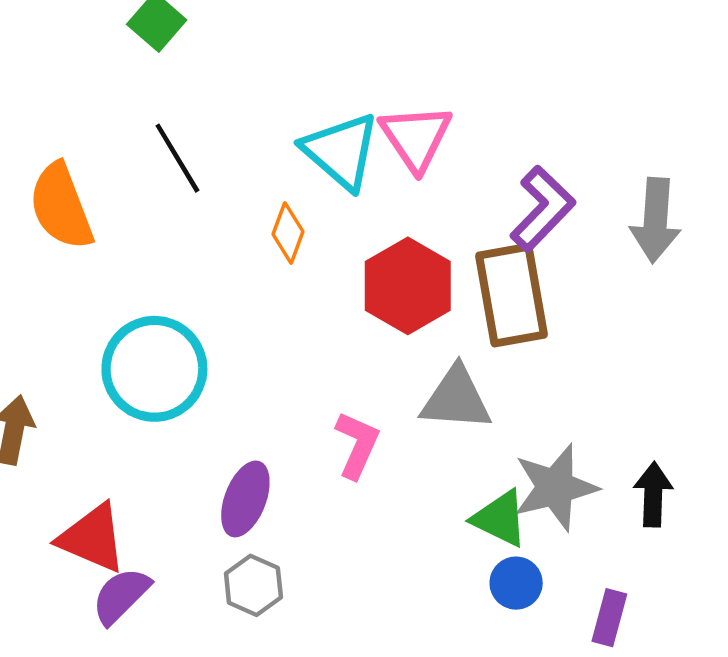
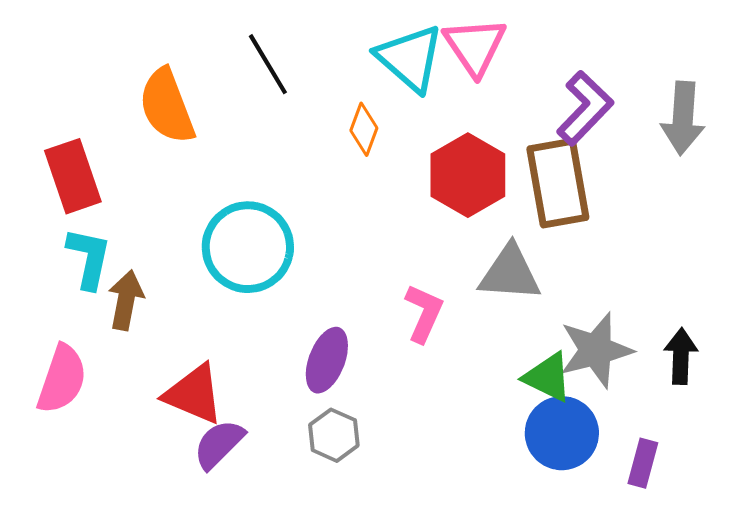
blue circle: (516, 583) -> (562, 433), size x1.6

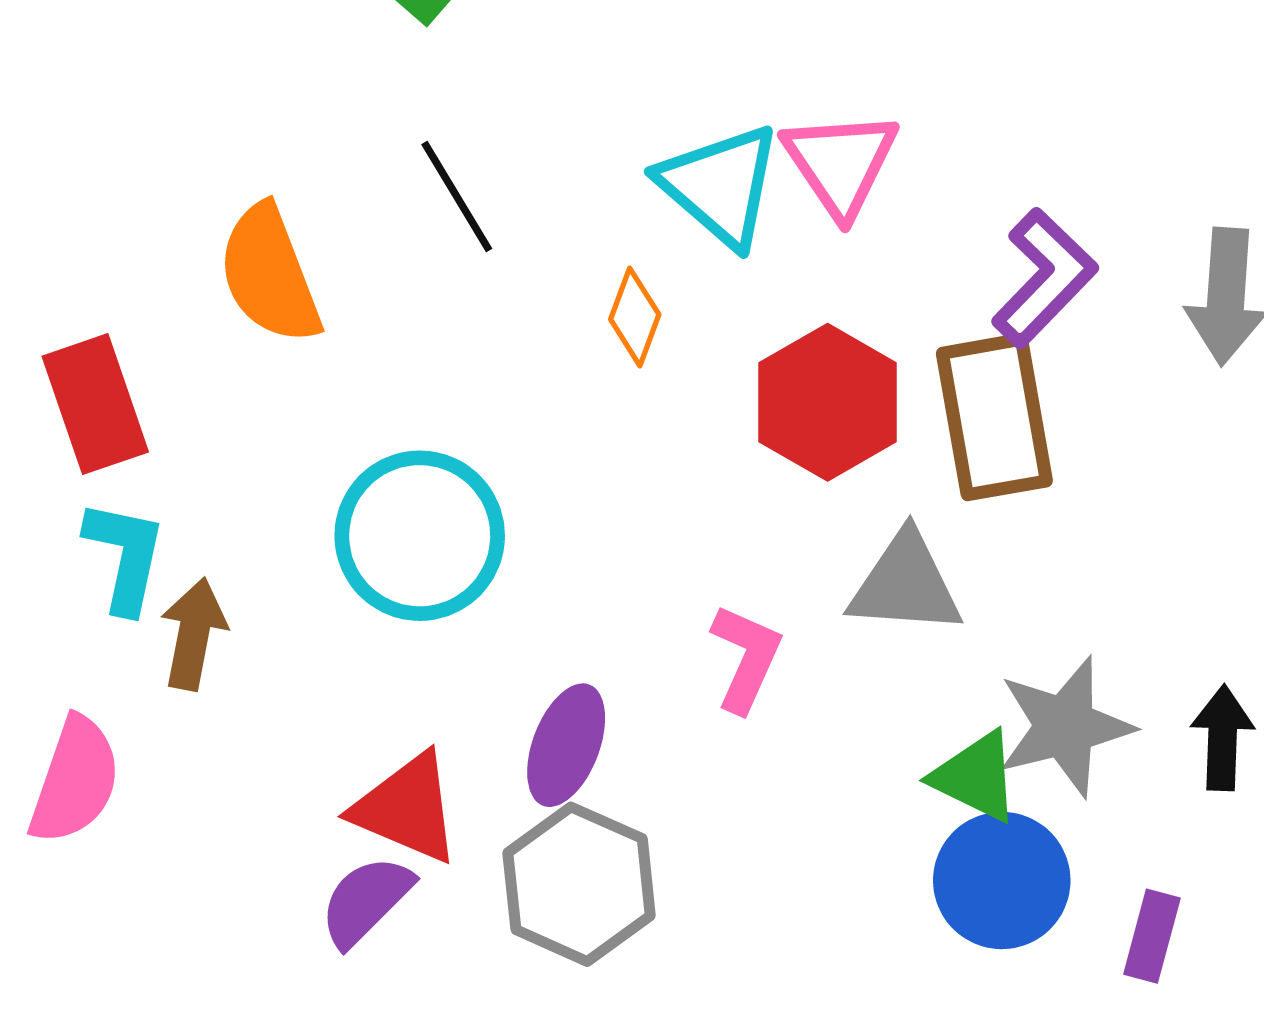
red triangle: (194, 394) -> (407, 808), moved
gray hexagon: (334, 435) -> (579, 884), size x1.6

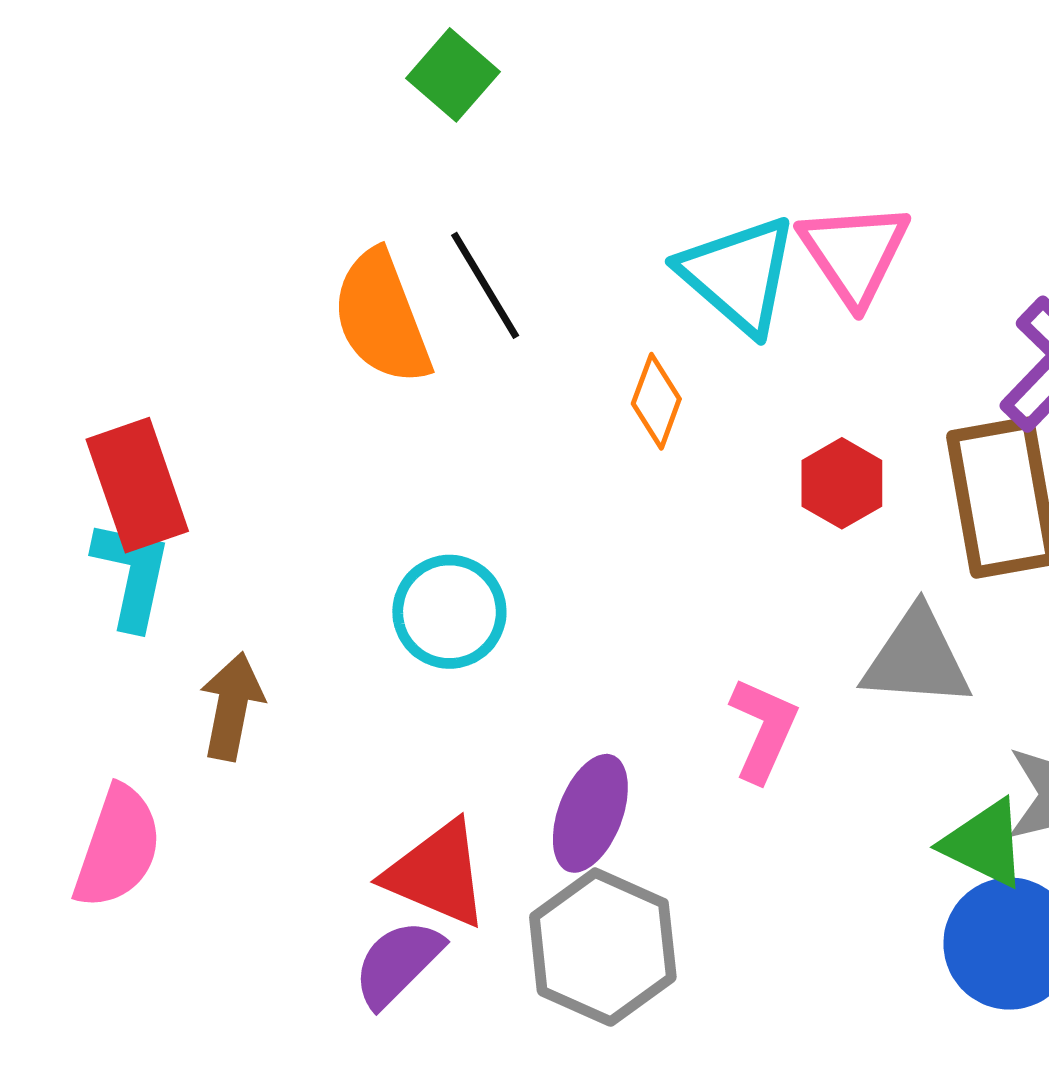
orange semicircle: (270, 274) -> (382, 317), moved
red hexagon: (828, 402) -> (842, 483), size x0.6
cyan circle: (420, 536) -> (449, 612), size x0.7
cyan L-shape: (125, 556) -> (132, 574), moved

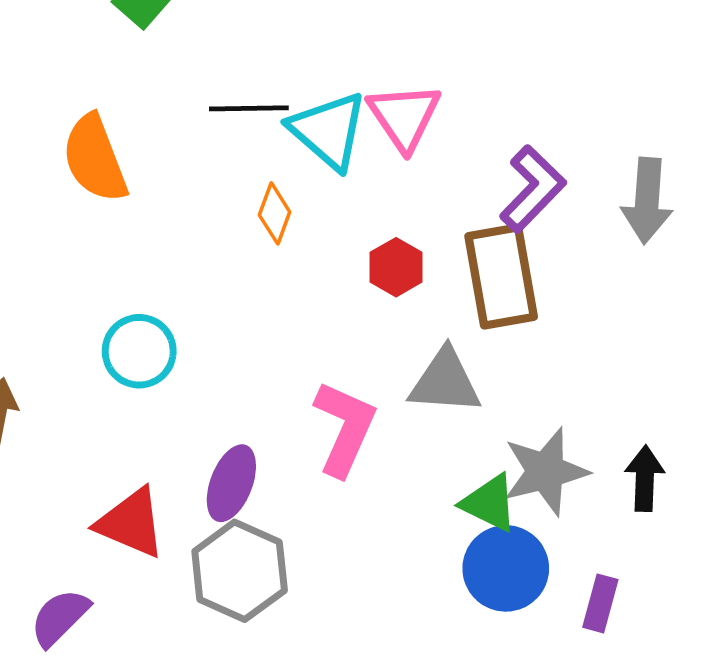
black line: (485, 285) -> (249, 108), moved, turned -60
pink L-shape: (763, 729) -> (345, 428), size x1.4
purple semicircle: (398, 963) -> (60, 617), moved

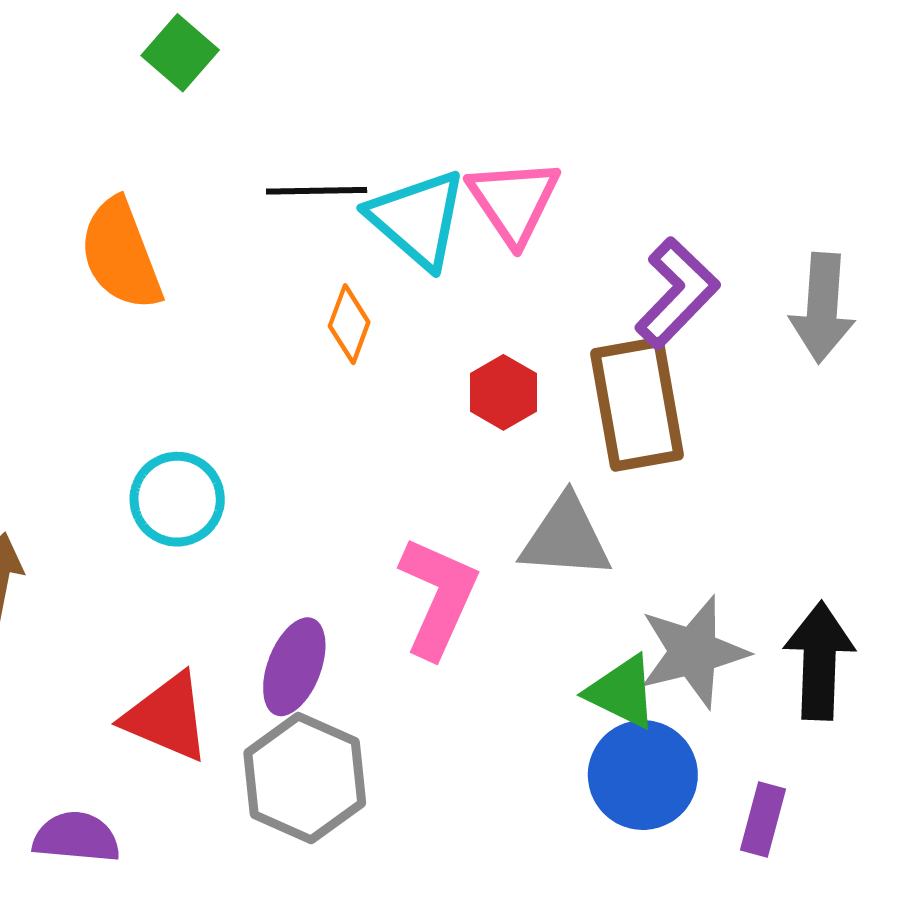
black arrow: (645, 478) -> (819, 661), size x1.4
purple semicircle: (60, 617) -> (76, 837), turned 50

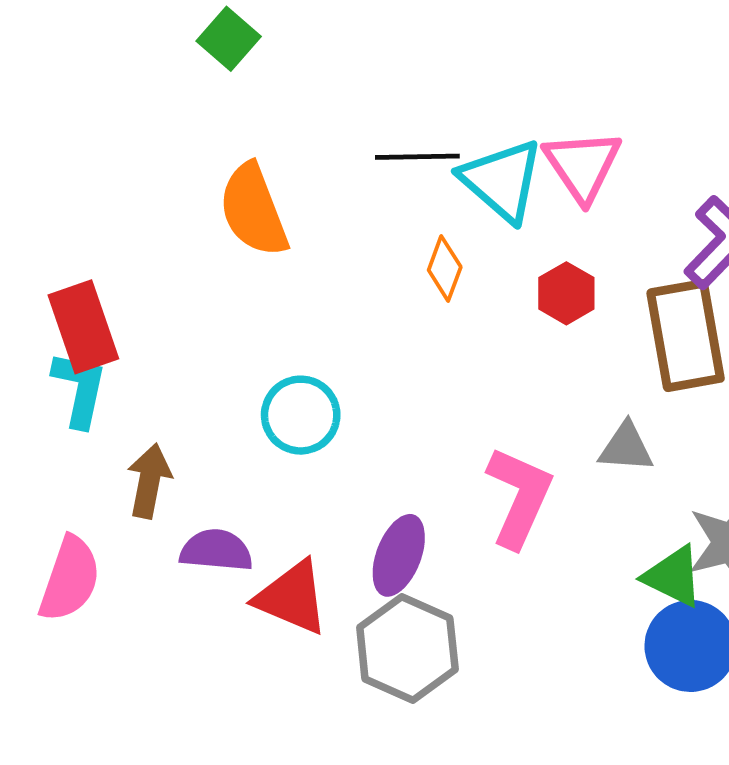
green square: (180, 53) -> (229, 39), moved
red hexagon: (503, 392) -> (566, 293), moved
gray triangle: (566, 538) -> (626, 447), size x0.7
purple semicircle: (76, 837) -> (216, 550), moved

